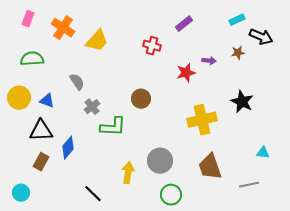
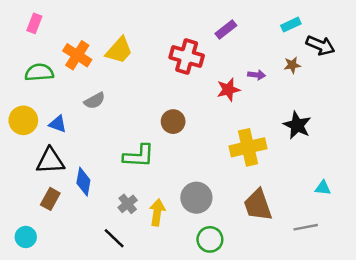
orange cross: (63, 28) -> (77, 55), moved
red cross: (152, 46) -> (187, 56), size x1.5
gray semicircle: (77, 82) -> (95, 101), turned 96
gray cross: (92, 107) -> (128, 204), moved
blue diamond: (68, 148) -> (83, 182), turned -30

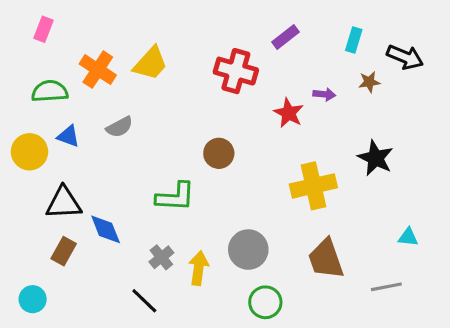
cyan rectangle: (291, 25) -> (354, 40), moved, turned -48
red star: (228, 90) -> (289, 113), turned -30
blue triangle: (58, 124) -> (68, 136), moved
blue diamond: (83, 182) -> (106, 229), turned -32

